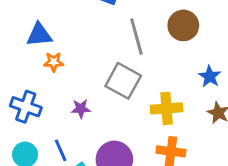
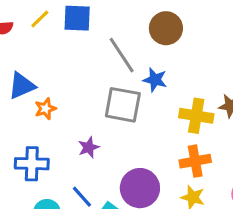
blue star: (210, 76) -> (155, 80), moved
yellow cross: (167, 108) -> (196, 116), moved, turned 32

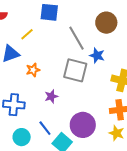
yellow line: (40, 19) -> (27, 34), moved
orange star: (45, 109) -> (33, 70), moved

